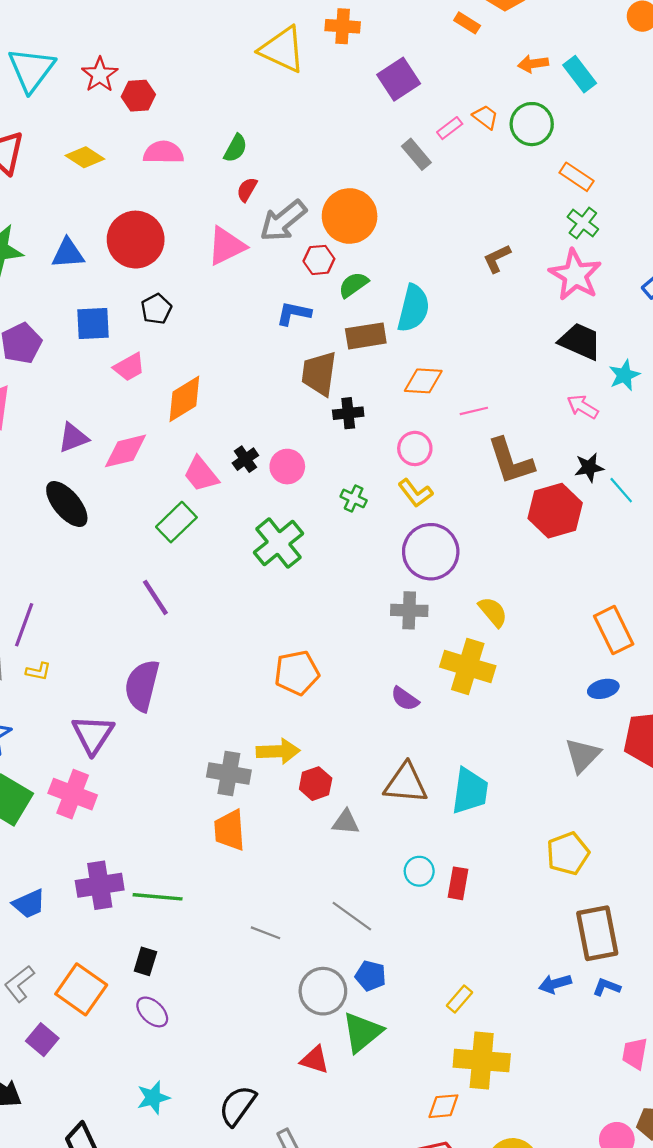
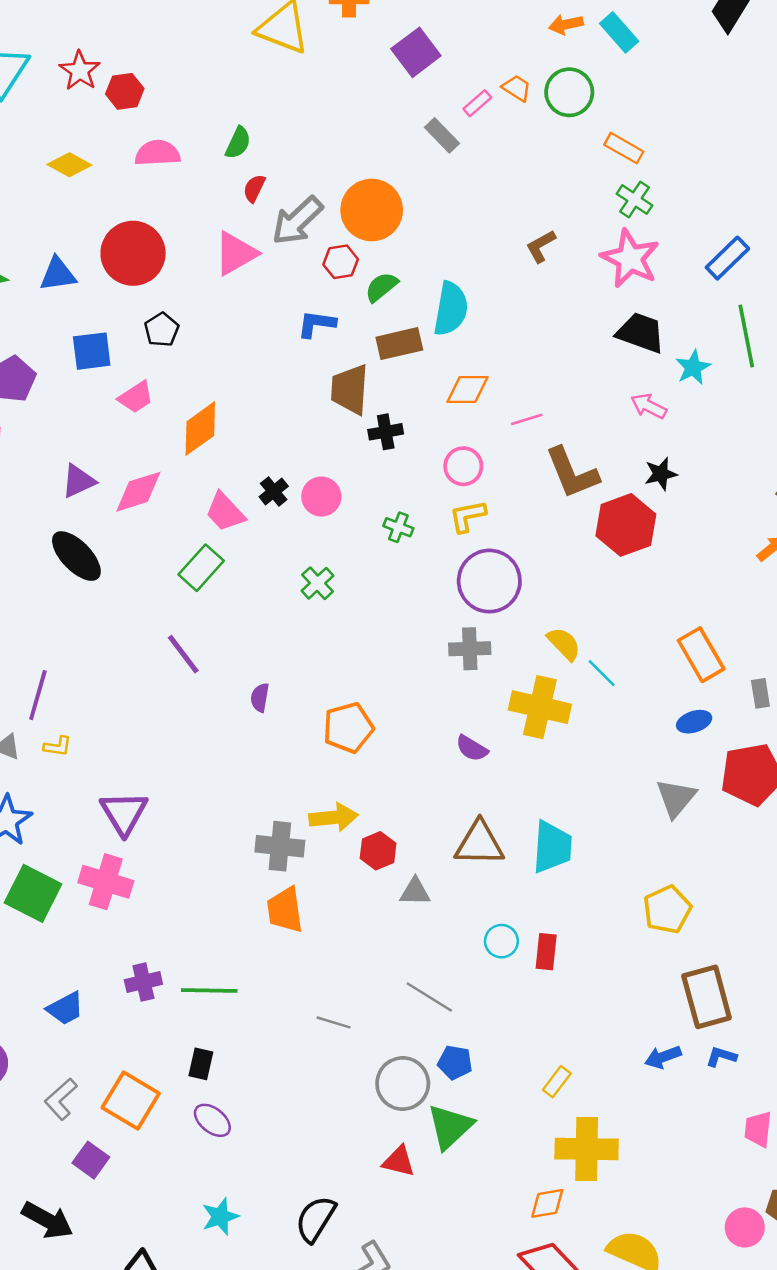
cyan line: (621, 490) -> (602, 673), moved
yellow L-shape: (415, 493) -> (468, 516), turned 120
green cross: (279, 543) -> (317, 583), size x0.6
purple semicircle: (142, 685) -> (260, 698), moved, size x0.5
purple cross: (100, 885) -> (143, 982), size x0.7

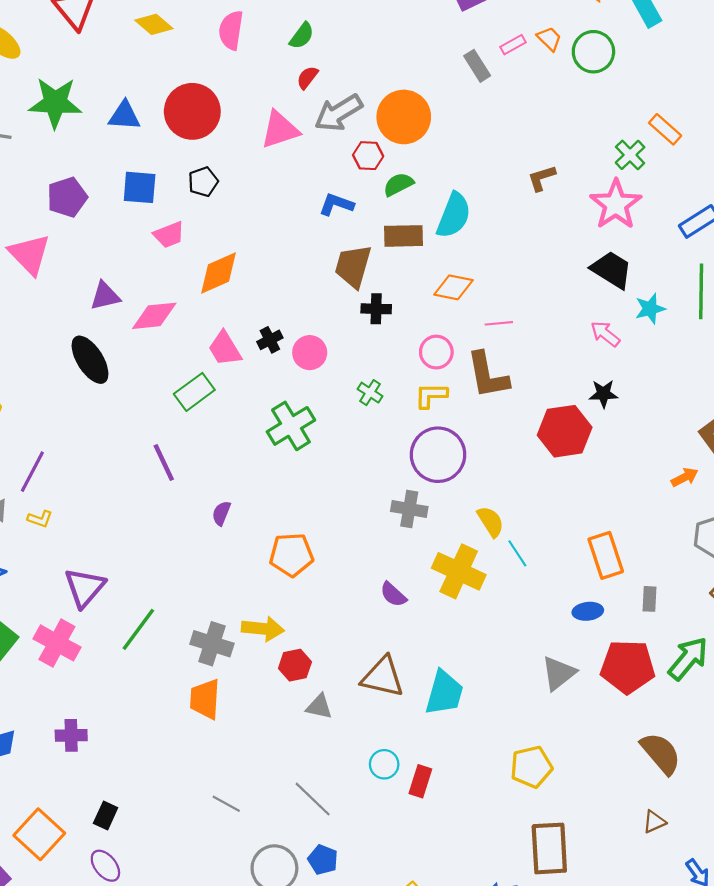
orange rectangle: (624, 148) -> (665, 129), moved
pink semicircle: (157, 153) -> (231, 30), turned -90
brown L-shape: (572, 473) -> (488, 375), moved
green cross: (317, 583) -> (291, 426), size x1.6
green line: (209, 990) -> (138, 629), moved, turned -66

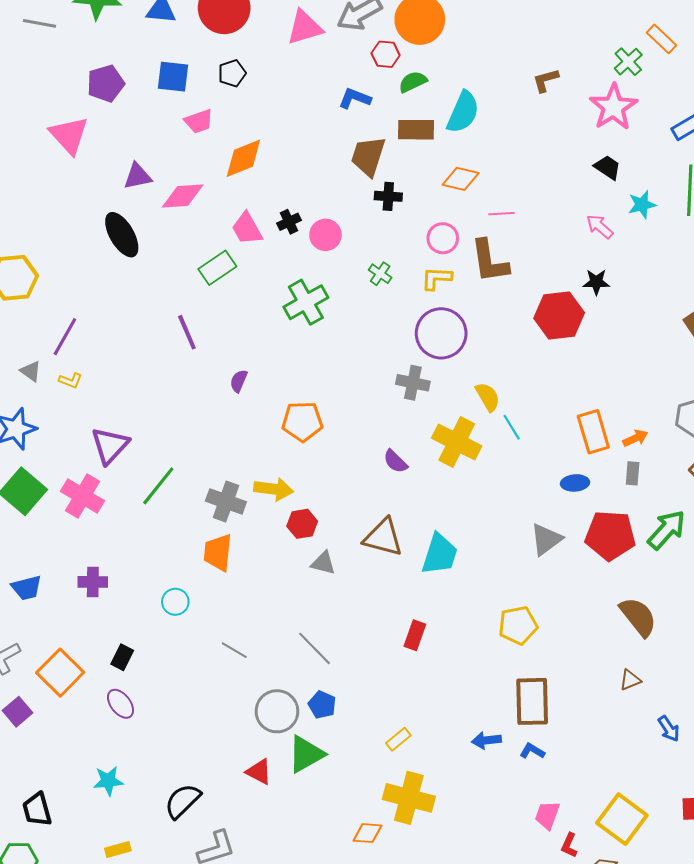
black trapezoid: (612, 270) -> (608, 167), size x0.7
orange arrow: (685, 477) -> (635, 438), moved
cyan circle: (384, 764) -> (175, 602), moved

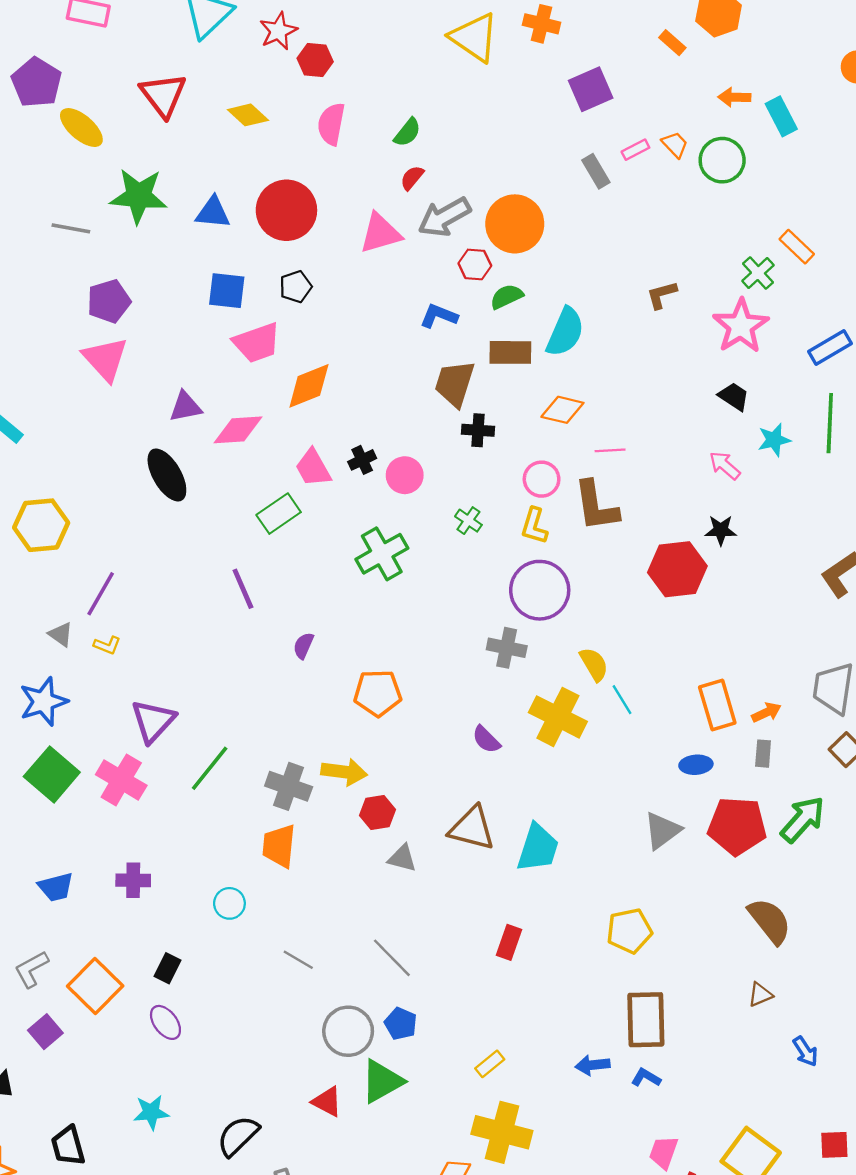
purple pentagon: (106, 83) -> (109, 301), moved
pink trapezoid: (199, 121) -> (257, 343), size x1.4
yellow L-shape: (436, 278) -> (534, 526), turned -76

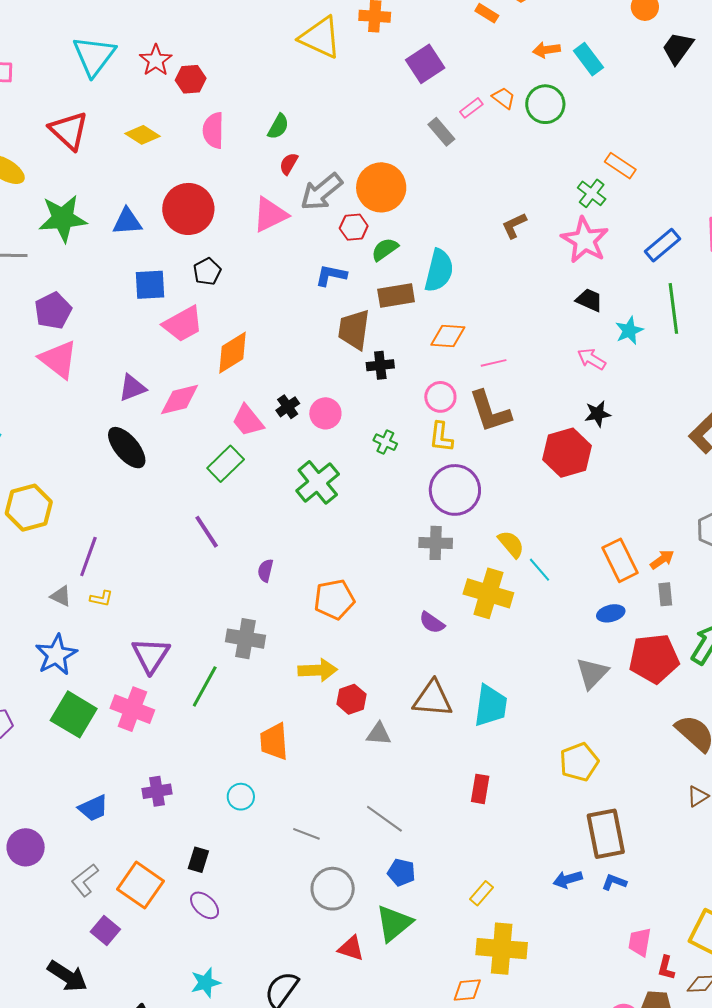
gray cross: (289, 786) -> (246, 639), moved
gray circle: (348, 1031) -> (333, 889), moved

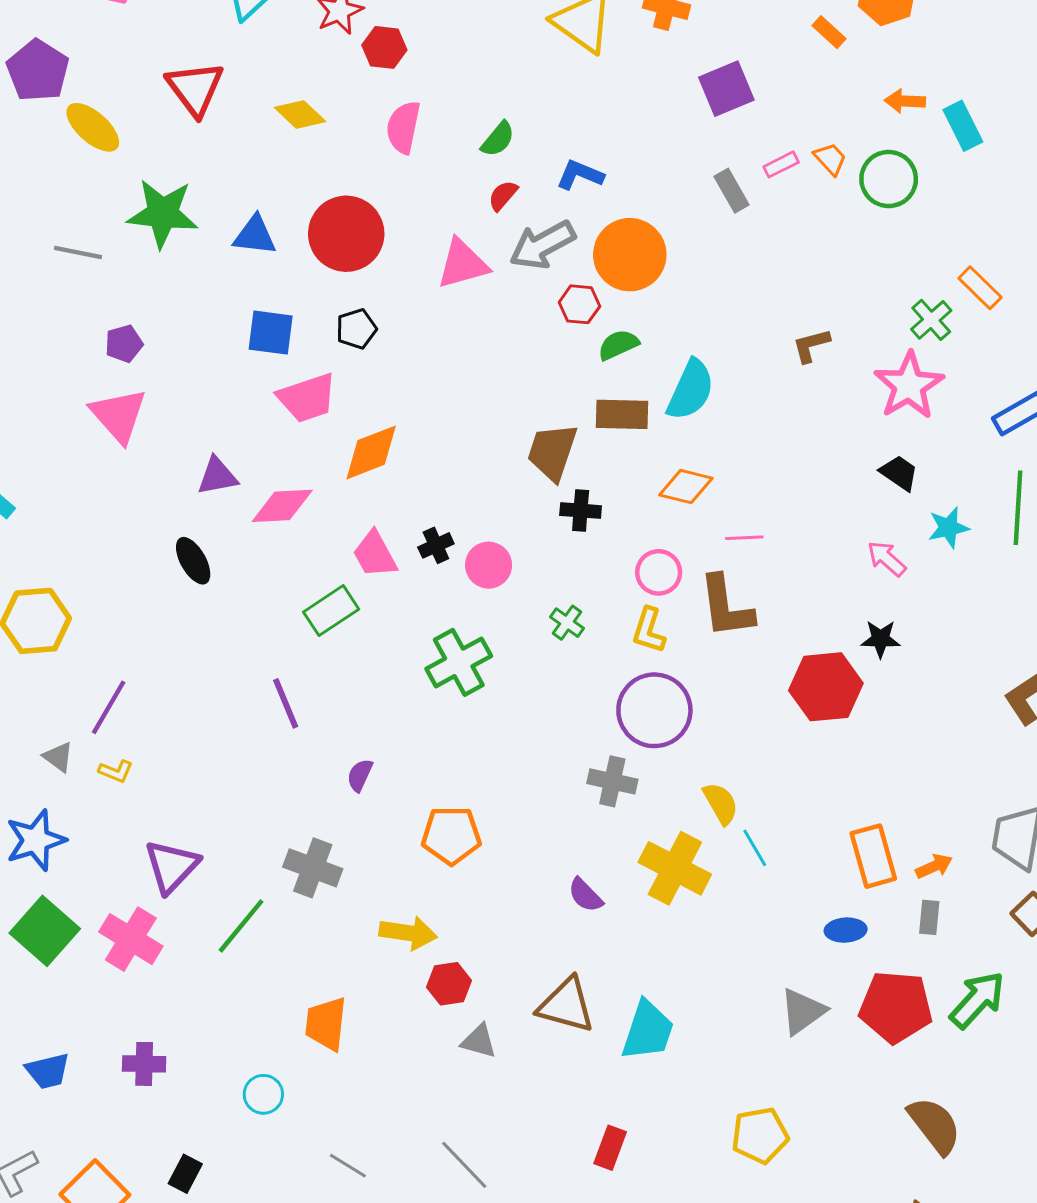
blue L-shape: (331, 275) -> (580, 175), moved
purple pentagon: (53, 311) -> (124, 344), size x0.7
black ellipse: (127, 448) -> (193, 561), size x0.7

